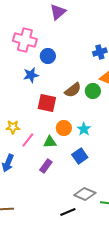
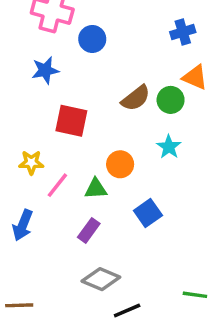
blue star: (31, 75) -> (45, 70), moved
red square: (47, 103) -> (71, 121), moved
cyan star: (84, 129) -> (169, 147), moved
gray diamond: (85, 194) -> (101, 279), moved

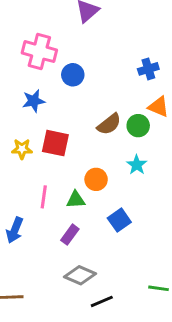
yellow star: (31, 163) -> (22, 149), moved
pink line: (57, 185) -> (44, 197), turned -30

